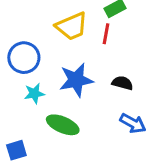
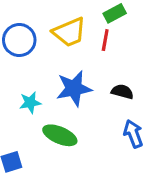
blue circle: (24, 58) -> (19, 40), moved
blue arrow: (133, 123) -> (133, 134), turned -140

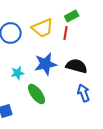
black semicircle: (122, 92) -> (77, 66), size x1.5
green ellipse: (60, 135) -> (37, 94), turned 30

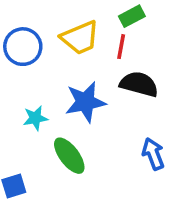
black semicircle: (77, 66) -> (139, 84), moved

